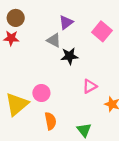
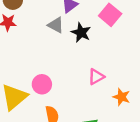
black star: (69, 56) -> (81, 33), moved, turned 30

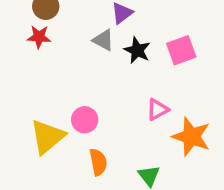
pink square: (110, 15) -> (181, 50), moved, turned 30
orange star: (121, 97) -> (191, 137), size x1.6

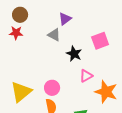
black star: (137, 50) -> (74, 54), moved
pink circle: (85, 120) -> (52, 88), moved

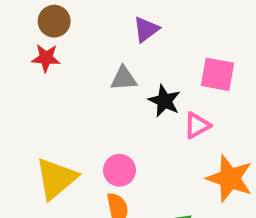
gray triangle: (54, 35) -> (124, 78), moved, turned -32
pink square: (100, 41) -> (218, 74), turned 30
pink triangle: (86, 76) -> (197, 125), moved

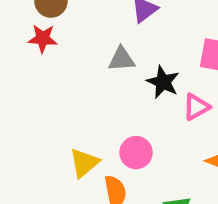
pink circle: (119, 170) -> (136, 153), moved
yellow triangle: (56, 178) -> (84, 163), moved, size x0.7

